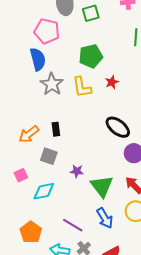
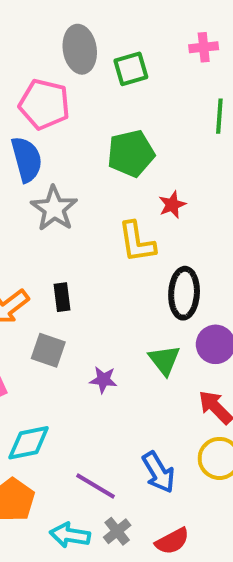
yellow L-shape: (82, 87) -> (137, 242), moved
black ellipse: (118, 127) -> (184, 293), turned 55
green triangle: (102, 186) -> (164, 360), moved, size x0.7
cyan diamond: (44, 191) -> (29, 443), moved

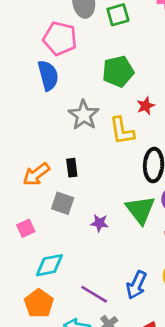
gray star: (54, 209) -> (84, 115), moved
green triangle: (164, 360) -> (140, 210), size x1.4
blue arrow: (158, 472) -> (136, 285), turned 56

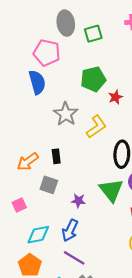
red star: (146, 106) -> (115, 97), moved
yellow L-shape: (122, 131) -> (96, 127), turned -115
blue arrow: (136, 285) -> (70, 230), moved

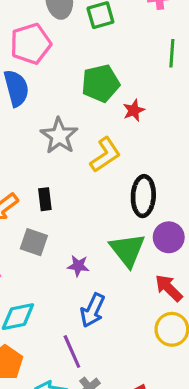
pink pentagon: (47, 53) -> (31, 44), turned -30
blue arrow: (70, 230) -> (93, 310), moved
purple line: (74, 258) -> (72, 352), turned 35

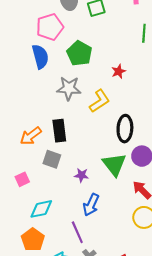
green pentagon: (100, 83) -> (79, 53), moved, turned -30
gray star: (59, 136) -> (69, 88), turned -30
black rectangle: (45, 199) -> (59, 131), size x1.5

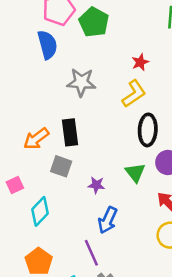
green pentagon: (79, 53) -> (94, 22), moved
yellow L-shape: (99, 101) -> (134, 94), moved
green triangle: (114, 165) -> (135, 173), size x0.7
pink square: (22, 179) -> (15, 185), moved
cyan diamond: (41, 209) -> (40, 211), moved, turned -35

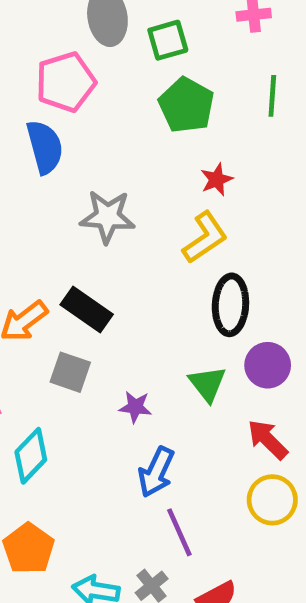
green pentagon: (94, 22) -> (186, 105), moved
black rectangle: (70, 132) -> (87, 309), turned -48
purple line: (91, 253) -> (179, 532), moved

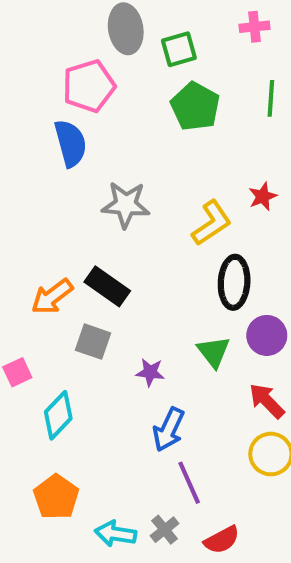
red star: (217, 179) -> (263, 196), moved

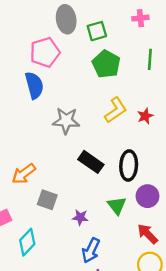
yellow L-shape: (212, 223) -> (116, 110), moved
black rectangle: (107, 286) -> (91, 162), moved

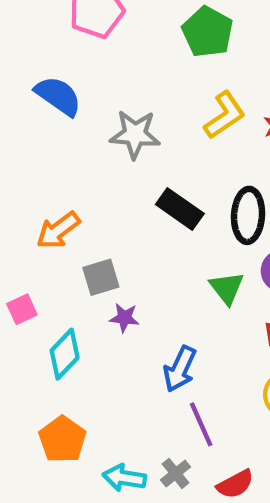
blue semicircle: (34, 85) -> (58, 96), moved, turned -40
gray square: (47, 200) -> (101, 277), turned -36
purple star: (80, 217) -> (124, 318), moved

